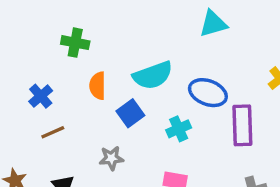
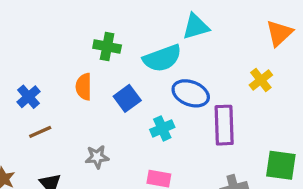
green cross: (75, 43) -> (107, 47), moved
cyan semicircle: (153, 75) -> (162, 58), moved
blue square: (130, 113) -> (127, 98), moved

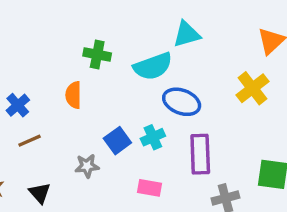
yellow cross: (261, 80) -> (253, 88), size x1.4
blue square: (127, 98) -> (117, 141), moved
purple rectangle: (224, 125) -> (200, 154), moved

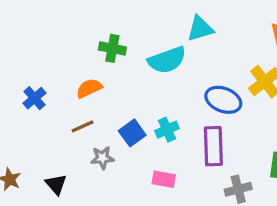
orange semicircle: (73, 95) -> (89, 88), turned 65
blue ellipse: (182, 102) -> (223, 100), moved
brown line: (30, 141) -> (83, 126), moved

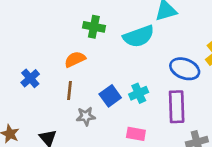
blue cross: (34, 98) -> (30, 78), moved
brown line: (83, 126) -> (70, 90), turned -60

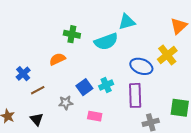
brown line: (70, 90) -> (38, 90), moved, turned 56
pink rectangle: (136, 134) -> (95, 116), moved

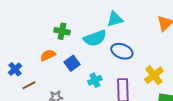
yellow cross: (167, 55) -> (154, 75), moved
blue ellipse: (141, 66) -> (122, 51), moved
blue square: (84, 87) -> (72, 63), moved

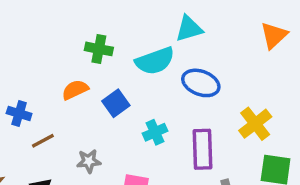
blue cross: (15, 69) -> (19, 114), turned -32

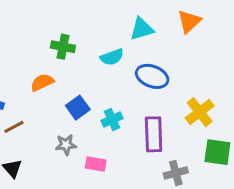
orange triangle: (274, 35) -> (189, 21), moved
cyan semicircle: (155, 61) -> (112, 57), size x0.7
blue square: (116, 103) -> (78, 108), moved
gray star: (89, 161) -> (66, 145), moved

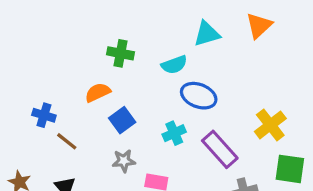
blue ellipse: (152, 76) -> (199, 96), moved
blue square: (78, 108) -> (122, 120), moved
brown line: (14, 127) -> (67, 141), turned 66
purple rectangle: (154, 134) -> (220, 149), turned -40

